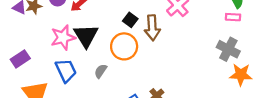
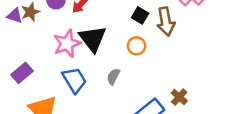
orange circle: (124, 46) -> (136, 46), size x0.6

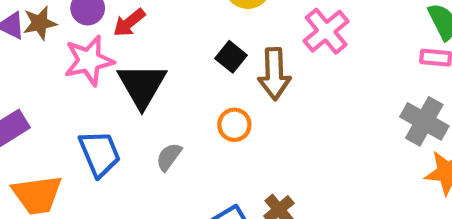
pink star: (67, 44) -> (89, 61), moved
orange circle: (136, 46) -> (234, 125), moved

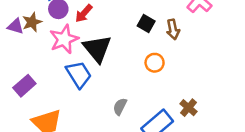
brown arrow: (274, 74) -> (173, 29), size x0.7
blue trapezoid: (100, 154) -> (79, 74), moved
gray semicircle: (169, 157) -> (120, 107), moved

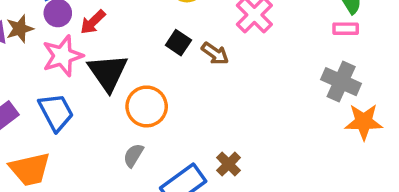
brown arrow: (173, 29) -> (215, 53), turned -48
orange circle: (155, 63) -> (147, 106), moved, size x1.5
blue trapezoid: (79, 74) -> (56, 112), moved

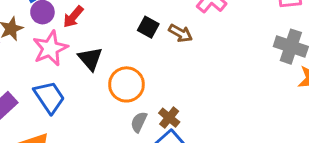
black triangle: (108, 72) -> (90, 59), size x0.7
gray semicircle: (133, 155) -> (139, 122), moved
brown cross: (229, 164) -> (169, 118), moved

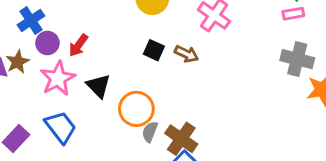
brown cross: (169, 118) -> (181, 139), size x1.5
gray semicircle: (139, 122) -> (150, 132), moved

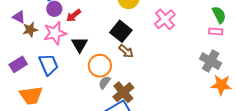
black square: (154, 50) -> (121, 31), size x1.5
brown arrow: (186, 54) -> (126, 51), moved
brown star: (18, 62) -> (30, 30), moved

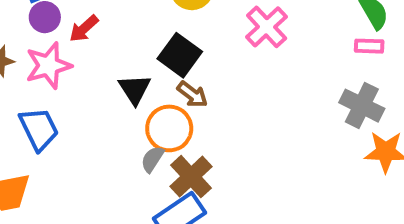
black triangle: (80, 45) -> (135, 89), moved
orange circle: (100, 66) -> (169, 128), moved

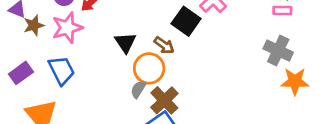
black square: (180, 55) -> (186, 21), moved

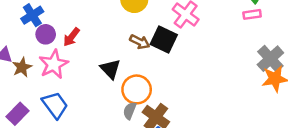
brown arrow: (164, 45) -> (140, 42), moved
gray cross: (278, 51) -> (270, 59), moved, turned 32

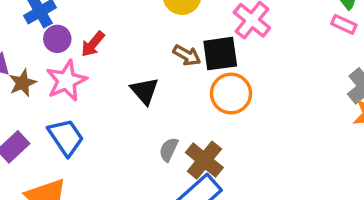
pink rectangle: (252, 14) -> (344, 24), turned 30
black square: (164, 40) -> (220, 54), turned -36
orange circle: (137, 89) -> (231, 94), moved

